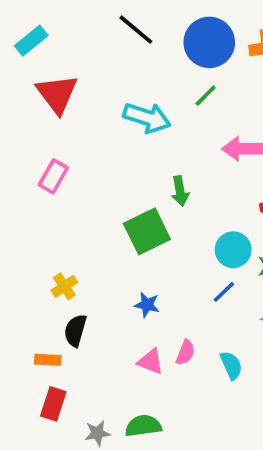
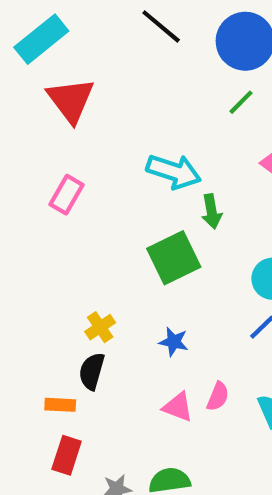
cyan rectangle: (31, 41) -> (41, 39), size x1.4
cyan arrow: (147, 118) -> (174, 172), moved
yellow cross: (64, 286) -> (100, 327), moved

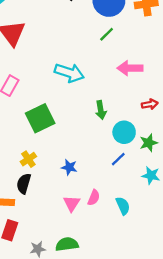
green arrow: (212, 211) -> (101, 110), moved
green square: (174, 258) -> (40, 118), moved
pink triangle: (178, 407) -> (72, 203), turned 42

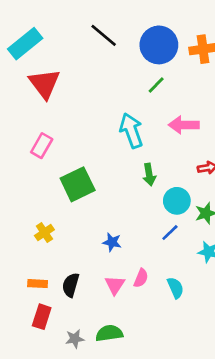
cyan arrow: (69, 73) -> (131, 130), moved, turned -128
yellow cross: (28, 159) -> (44, 233), moved
black semicircle: (24, 184) -> (71, 285), moved

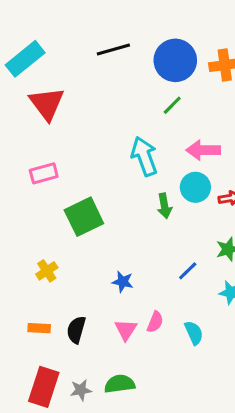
black line: (104, 35) -> (113, 50), turned -56
pink rectangle: (42, 146) -> (44, 173), turned 45
cyan circle: (177, 201) -> (195, 187), moved
red rectangle: (42, 317) -> (44, 387), moved, size x1.4

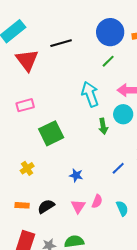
black line: (113, 50) -> (61, 43), moved
black semicircle: (76, 330) -> (46, 206), turned 42

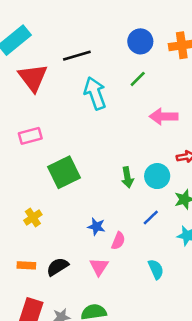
blue circle: (110, 32) -> (140, 41), size x0.7
cyan arrow: (90, 94) -> (95, 93), moved
cyan circle: (123, 114) -> (157, 176), moved
green arrow: (103, 126) -> (127, 177), moved
pink semicircle: (97, 201) -> (118, 241), moved

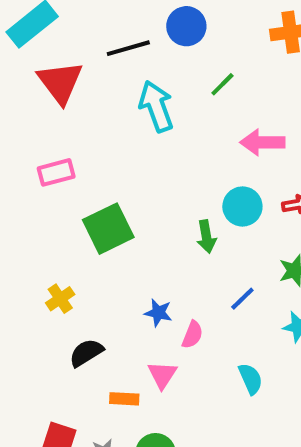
blue circle: (140, 41) -> (186, 26), moved
cyan circle: (157, 176) -> (242, 206), moved
orange rectangle: (26, 265) -> (124, 399), moved
black semicircle: (57, 267) -> (86, 353), moved

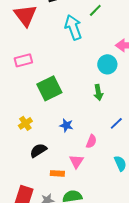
green line: (222, 84) -> (95, 10), moved
cyan circle: (242, 206) -> (107, 64), moved
blue star: (158, 313) -> (66, 125), moved

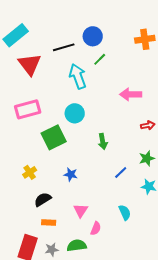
pink rectangle: (23, 60) -> (28, 109), size x1.4
cyan circle: (107, 64) -> (75, 113), moved
pink semicircle: (91, 141) -> (96, 228), moved
orange rectangle: (57, 173) -> (49, 222), moved

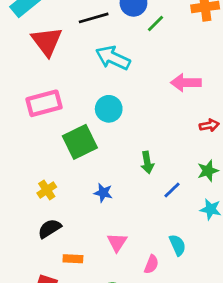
green line: (100, 59) -> (156, 23), moved
cyan arrow: (78, 76) -> (113, 58), turned -45
green arrow: (103, 141) -> (147, 162), moved
black semicircle: (43, 199) -> (50, 229), moved
pink semicircle: (96, 228) -> (151, 264), moved

